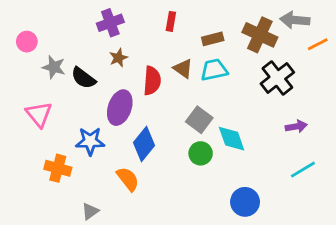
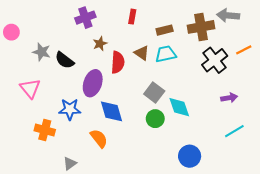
brown cross: (260, 35) -> (201, 27), turned -35
pink circle: (27, 42) -> (11, 32), moved
orange line: (318, 44) -> (244, 50), moved
brown star: (118, 58) -> (100, 44), moved
blue diamond: (144, 144) -> (111, 111), turned -55

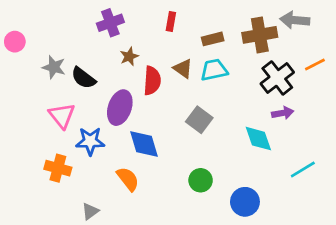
pink triangle: (30, 88) -> (62, 116), moved
purple arrow: (229, 98) -> (283, 113), moved
cyan diamond: (179, 107) -> (258, 139), moved
green circle: (155, 119) -> (201, 180), moved

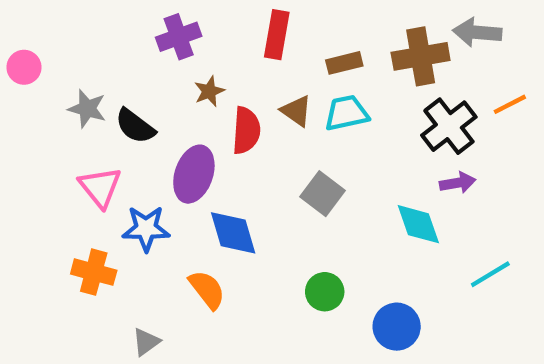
red rectangle: (171, 21) -> (277, 35), size x1.5

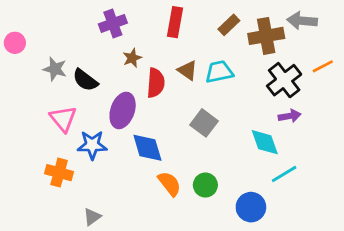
brown rectangle: (344, 63) -> (229, 25), moved, turned -30
cyan line: (490, 274) -> (284, 174), moved
orange semicircle: (207, 290) -> (169, 184), moved

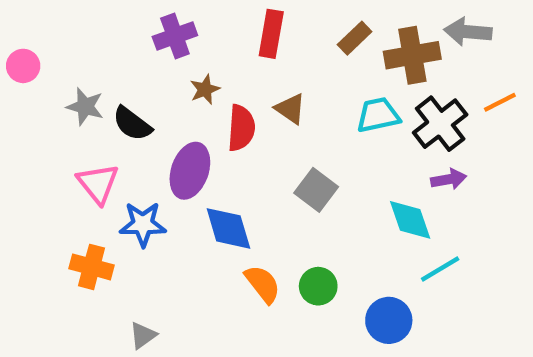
cyan trapezoid: (219, 72) -> (378, 115), moved

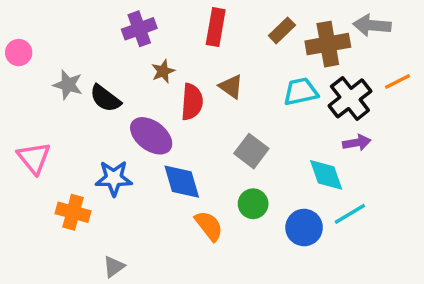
purple ellipse: (190, 171) -> (151, 136), turned -72
pink triangle: (98, 184) -> (34, 158), moved
green circle: (318, 286) -> (253, 204), moved
blue circle: (389, 320) -> (304, 228), moved

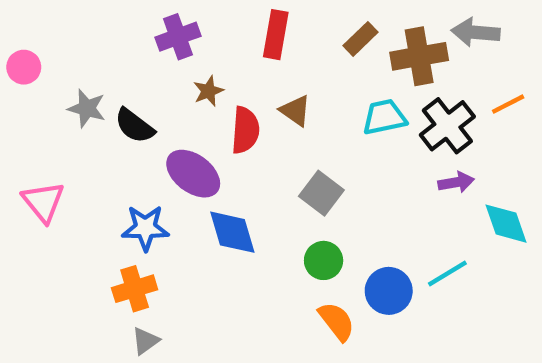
cyan diamond: (326, 175) -> (506, 224), moved
orange cross: (73, 212) -> (135, 289), moved, turned -32
orange semicircle: (209, 226) -> (337, 321), moved

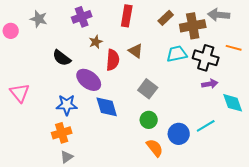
orange line: (508, 104) -> (234, 48), turned 42
gray star: (87, 108) -> (39, 19), moved
black cross: (447, 126) -> (206, 58), turned -35

